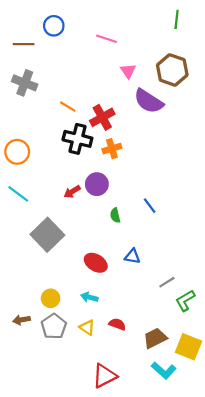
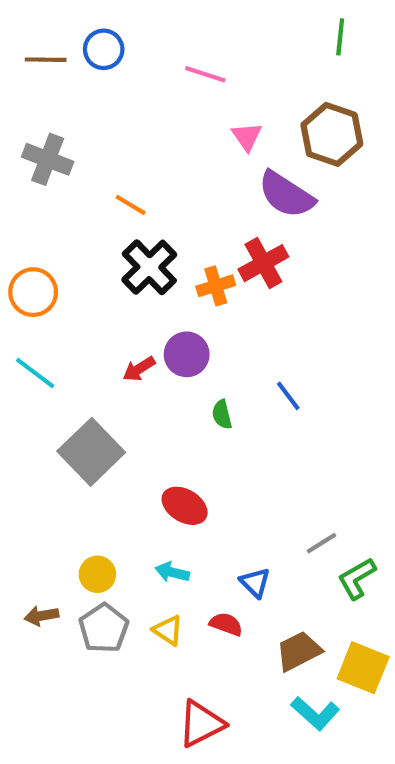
brown line: (24, 44) -> (46, 60), moved
red cross: (102, 117) -> (263, 263), moved
black cross: (77, 139) -> (149, 267), turned 32
blue triangle: (132, 256) -> (255, 583), moved, turned 35

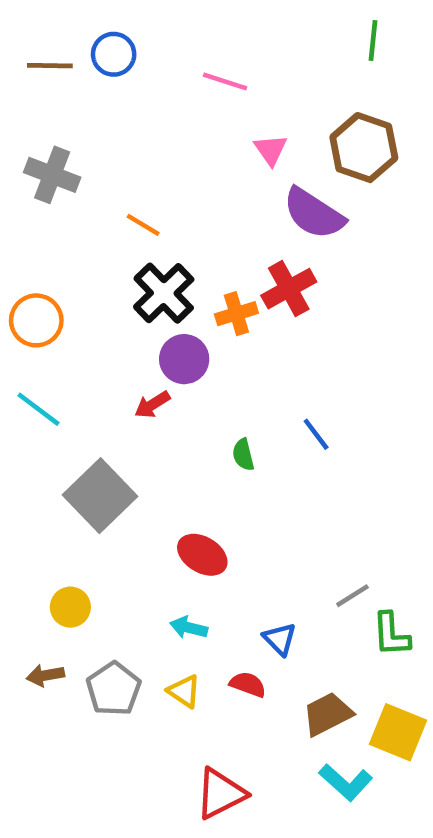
purple circle: (187, 354) -> (184, 359), moved
yellow circle: (97, 574) -> (70, 607), moved
green L-shape: (357, 578) -> (391, 634), turned -63

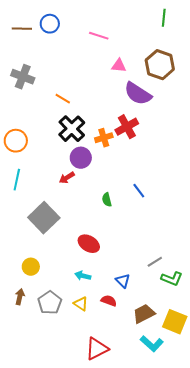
pink triangle: (271, 150) -> (119, 66), turned -49
cyan line: (39, 409) -> (17, 180), turned 65
green L-shape: (391, 634) -> (172, 279), turned -65
brown arrow: (45, 675) -> (20, 297), turned 112

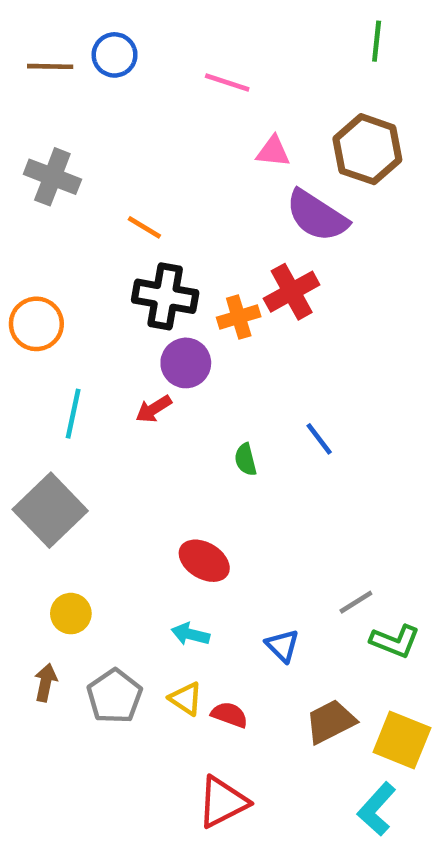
black cross: (72, 129) -> (165, 296), turned -36
cyan line: (17, 180) -> (73, 414), moved
gray square: (44, 218) -> (50, 510), moved
red semicircle: (109, 301) -> (229, 715), moved
cyan L-shape: (152, 344) -> (377, 809), moved, turned 90

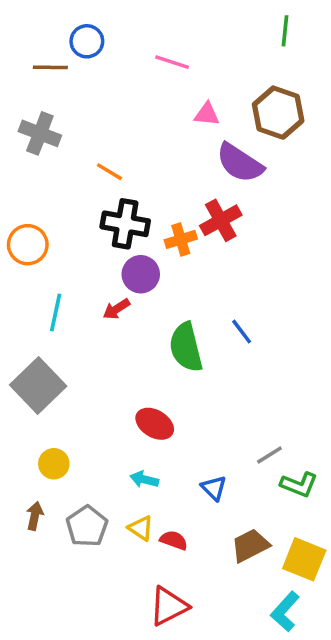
brown line: (50, 66) -> (50, 67), moved
green semicircle: (246, 460) -> (186, 347), size x2.0

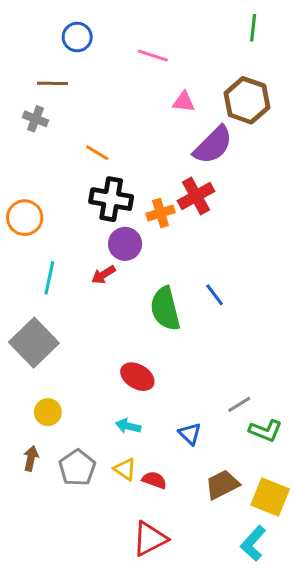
brown line: (50, 67) -> (52, 83), moved
gray cross: (40, 133) -> (36, 119), size x0.7
purple semicircle: (240, 163) -> (213, 145), turned -78

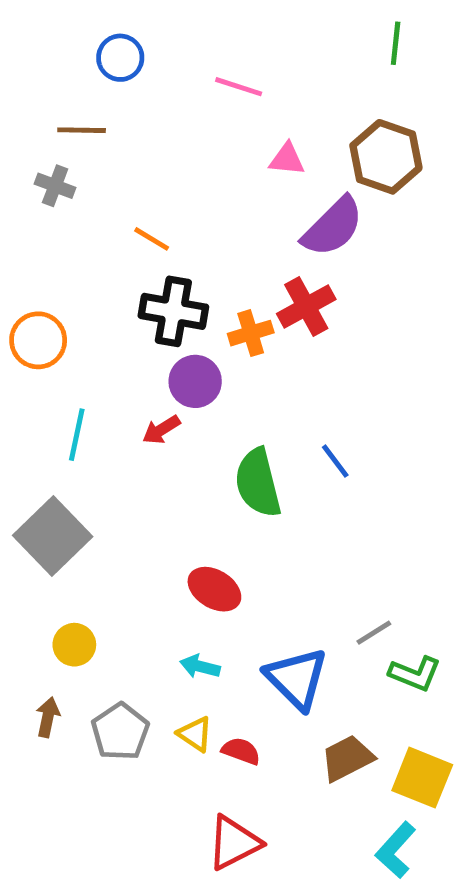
blue triangle: (190, 434) -> (297, 679), size x1.8

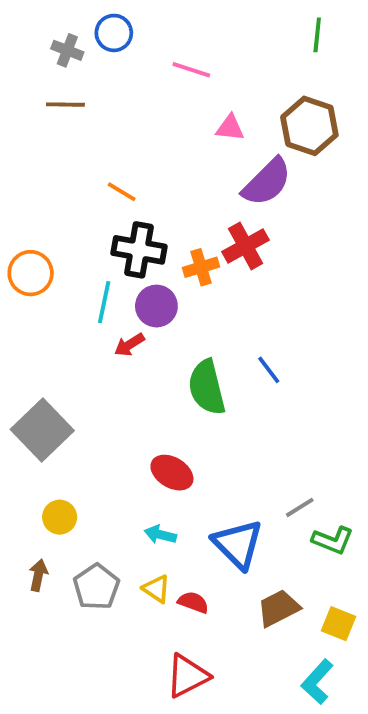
blue circle: (120, 58) -> (114, 33), moved
gray cross: (55, 186) -> (67, 50), moved
cyan line: (77, 435) -> (104, 302), moved
yellow square: (422, 778) -> (338, 624), size x0.7

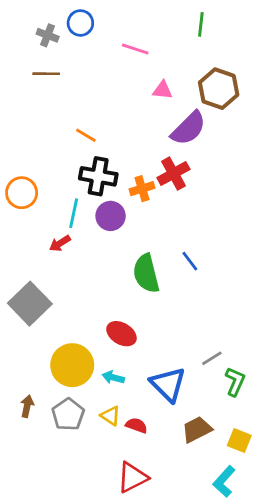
green line: (317, 35) -> (201, 24), moved
red arrow: (129, 345) -> (60, 243), moved
yellow circle: (60, 517) -> (72, 365), moved, size x1.8
green L-shape: (333, 540) -> (235, 382), turned -88

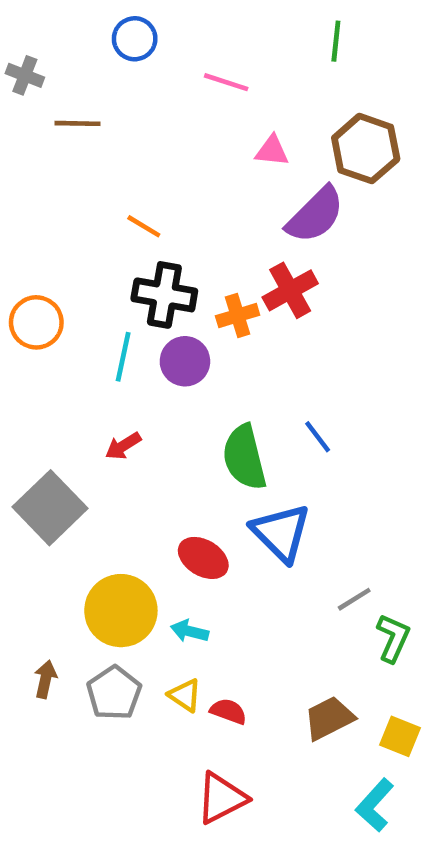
gray cross: (48, 35) -> (25, 75), moved
red arrow: (60, 243) -> (123, 446), moved
blue triangle: (168, 384) -> (281, 533), moved

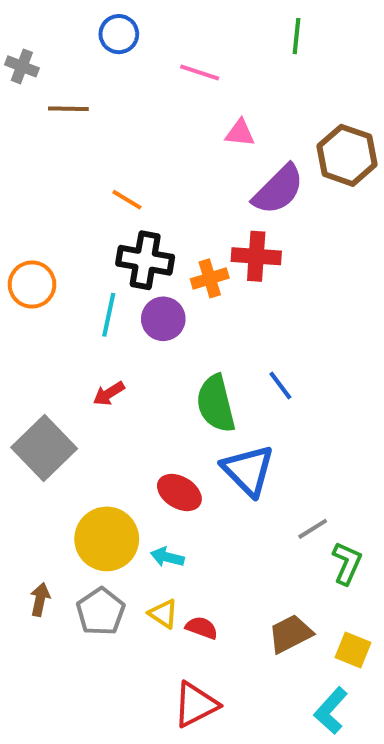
brown hexagon: (366, 149) -> (347, 155), moved
red cross: (290, 290) -> (256, 256), turned 33

